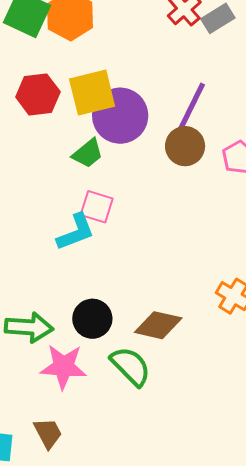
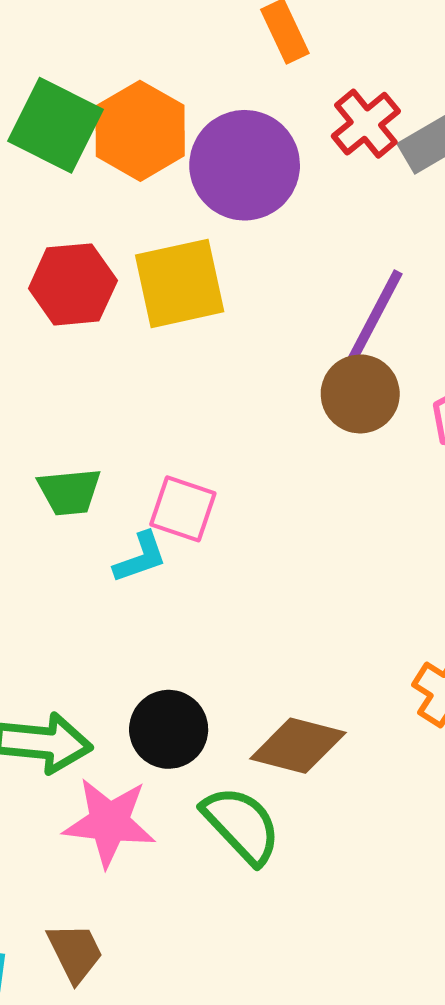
purple circle: (120, 116) -> (245, 165), moved
green trapezoid: (88, 153) -> (69, 492), moved, turned 32
cyan L-shape: (76, 232) -> (140, 558), size x0.7

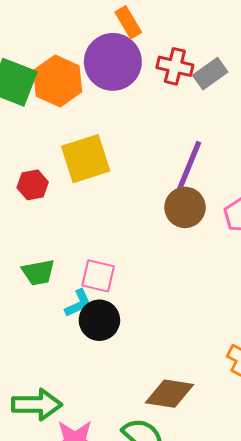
red cross: (366, 124) -> (175, 66), turned -32
purple circle: (245, 165) -> (113, 62), moved
red hexagon: (73, 284) -> (33, 185), moved, size x0.7
black circle: (169, 729) -> (99, 320), moved

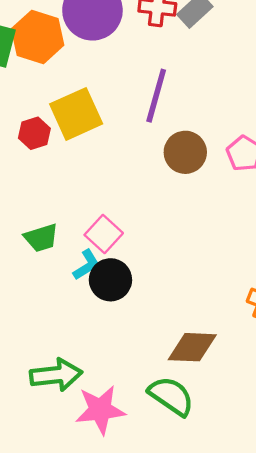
purple line: (189, 166) -> (156, 96), moved
red hexagon: (33, 185) -> (34, 133), moved
pink square: (98, 276) -> (104, 234), turned 36

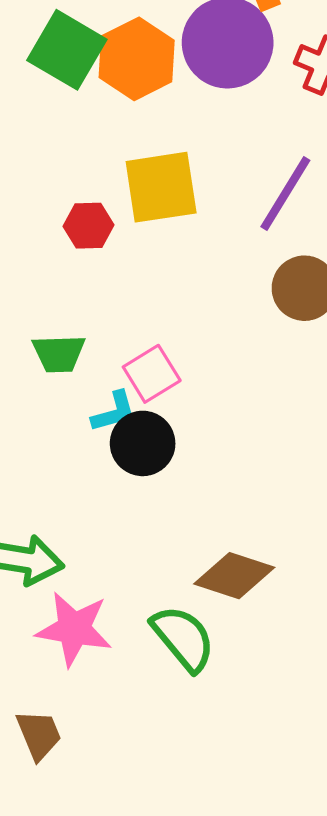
red hexagon: (34, 133) -> (89, 226), moved

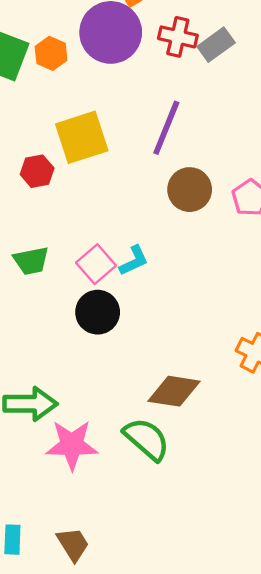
orange hexagon: (137, 59) -> (51, 53), size x0.6
cyan L-shape: (114, 412) -> (134, 261), moved
brown trapezoid: (39, 735) -> (73, 544), moved

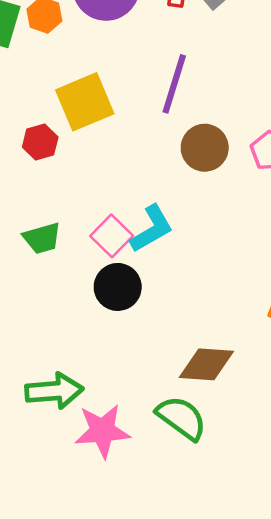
cyan L-shape: (134, 261) -> (152, 229), size x1.4

